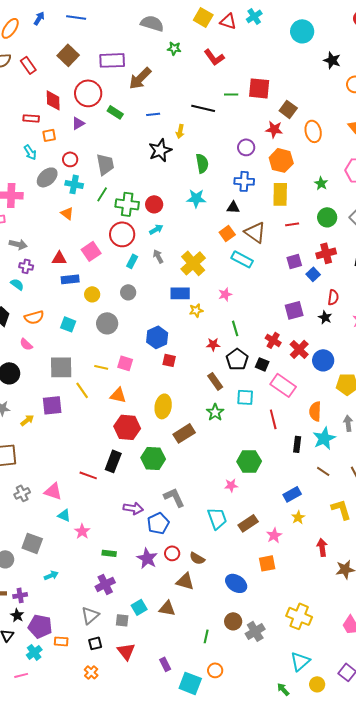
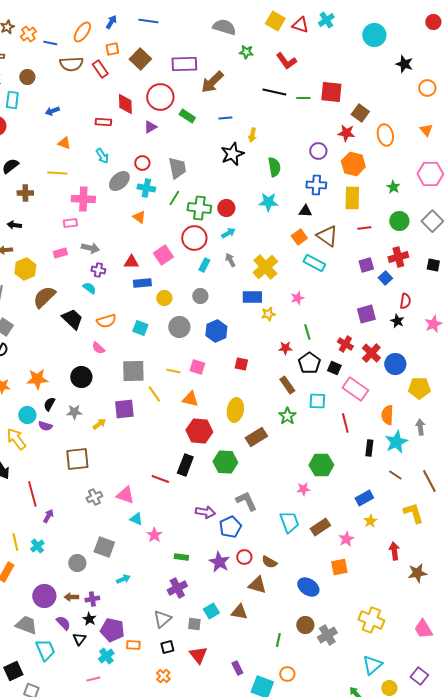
black line: (203, 108) -> (274, 92), moved
orange square: (49, 135) -> (112, 49), moved
blue hexagon: (157, 337) -> (216, 331), moved

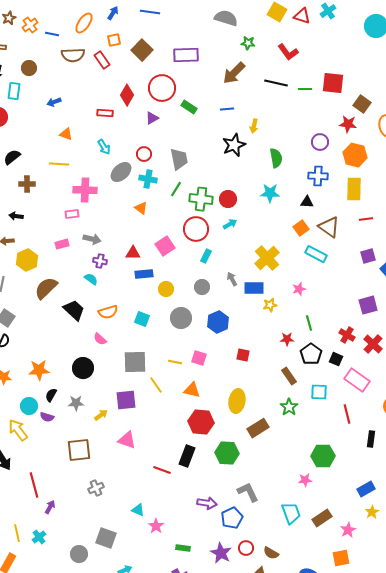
brown arrow: (212, 82) -> (234, 73), moved
red diamond: (125, 104) -> (127, 95), turned 30
gray arrow: (230, 260) -> (232, 279), moved
pink triangle: (125, 495) -> (127, 440), moved

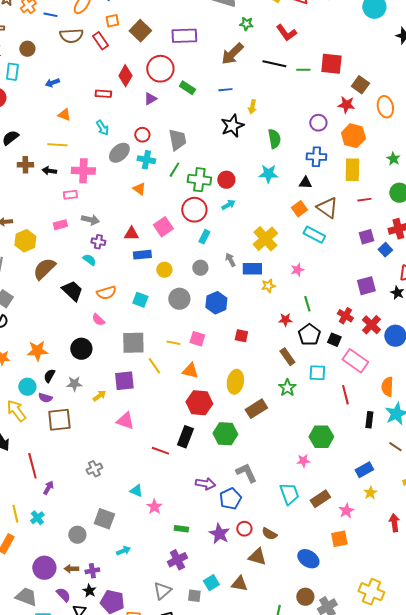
black arrow: (16, 216) -> (49, 171), moved
brown square: (79, 450) -> (59, 420), moved

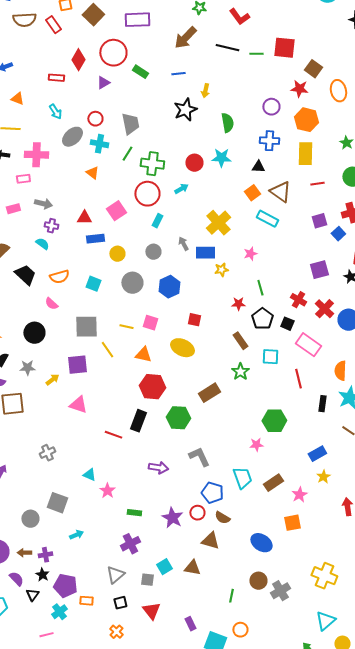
red circle: (226, 180) -> (194, 163), moved
yellow ellipse: (235, 382) -> (182, 348), moved, turned -75
blue pentagon: (230, 499) -> (212, 493), moved, turned -30

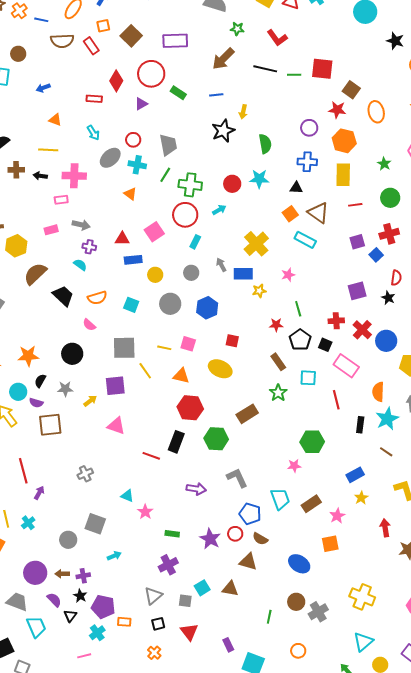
red cross: (298, 300) -> (336, 321), turned -35
orange circle: (240, 630) -> (298, 651), moved

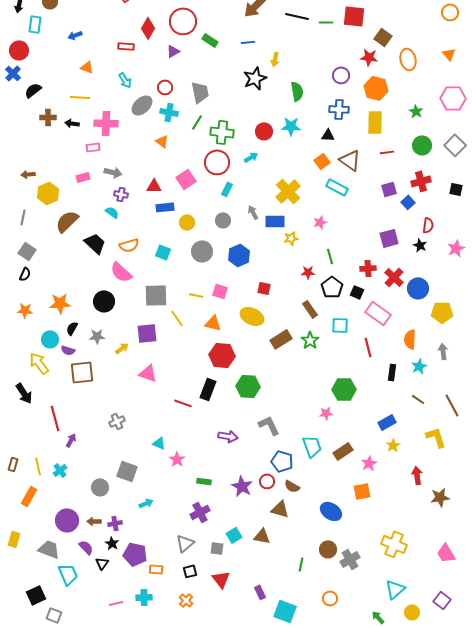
pink semicircle: (89, 325) -> (121, 272), size x1.6
brown rectangle: (247, 414) -> (281, 339), moved
cyan star: (387, 419) -> (419, 366), size x0.7
cyan cross: (97, 633) -> (144, 597), moved, turned 35

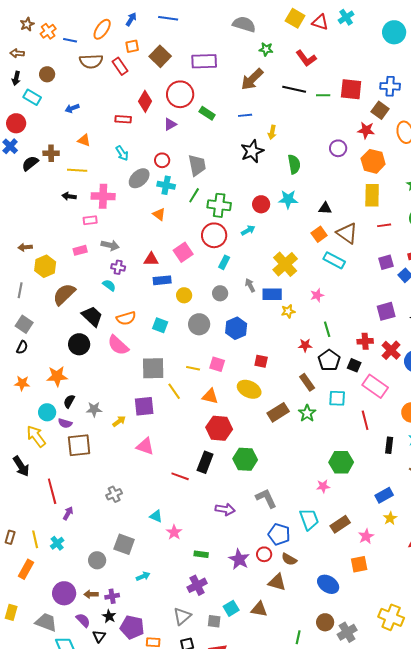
cyan rectangle: (35, 24) -> (32, 97), turned -66
blue cross: (339, 109) -> (390, 86), moved
brown cross: (48, 117) -> (51, 153), moved
black circle: (104, 301) -> (79, 344), moved

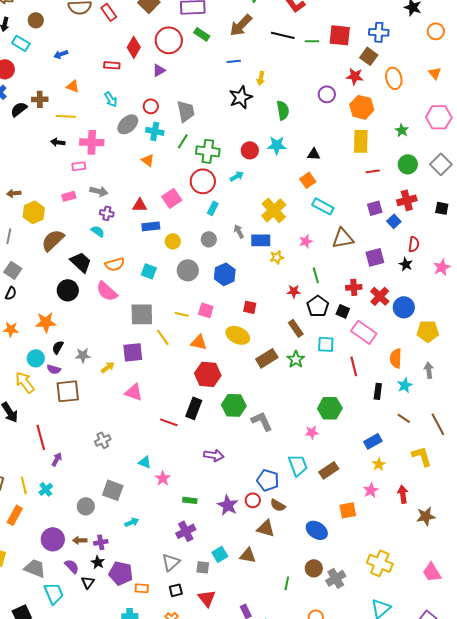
green rectangle: (207, 113) -> (202, 34), moved
brown triangle: (347, 233) -> (343, 238), moved, turned -45
gray L-shape: (266, 498) -> (262, 421), moved
pink star: (366, 536) -> (371, 490), moved

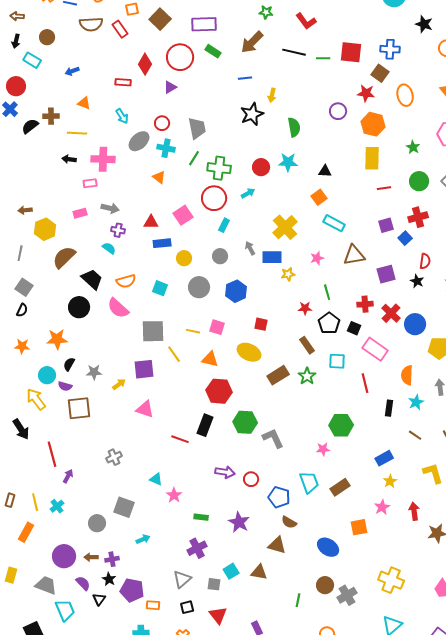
red circle: (253, 500) -> (251, 479), moved

